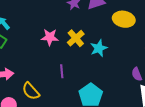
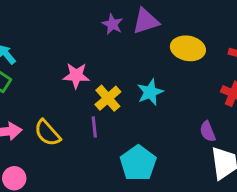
yellow cross: (76, 38) -> (108, 98), moved
yellow semicircle: (31, 91) -> (47, 133), moved

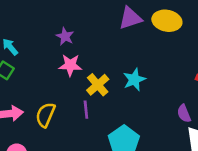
purple star: (112, 24) -> (65, 36), moved
yellow ellipse: (188, 48) -> (167, 21), moved
yellow semicircle: (47, 133) -> (45, 115), turned 65

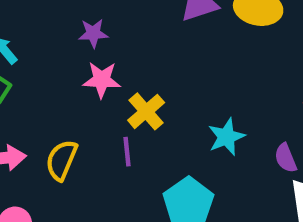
purple star: (65, 36) -> (93, 33), turned -30
cyan star: (134, 80) -> (226, 137), moved

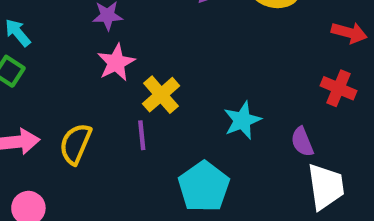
pink star: (102, 80) -> (116, 63), turned -30

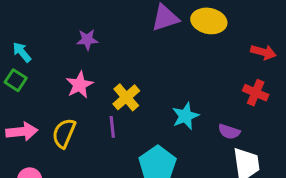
pink star: (116, 63) -> (79, 85), moved
purple semicircle: (302, 142) -> (229, 132), turned -50

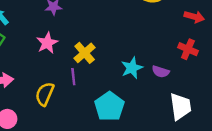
purple semicircle: (229, 132) -> (161, 72), moved
yellow semicircle: (64, 133) -> (45, 94), moved

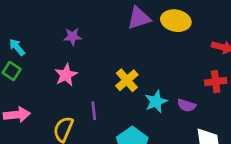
red cross: (188, 49) -> (216, 82), turned -30
yellow cross: (85, 53) -> (127, 80), moved

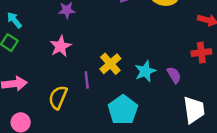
yellow cross: (127, 80) -> (110, 64), moved
purple semicircle: (186, 105) -> (174, 75), turned -140

